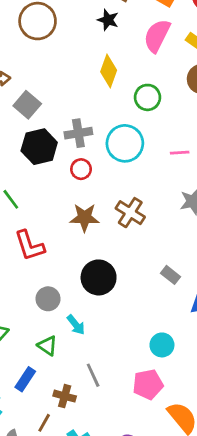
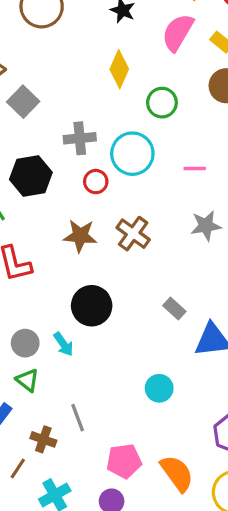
black hexagon: (39, 147) -> (31, 176), moved
red circle: (81, 169) -> (96, 182), moved
gray circle: (48, 299) -> (25, 343), moved
cyan arrow: (76, 325) -> (63, 344), moved
pink pentagon: (148, 384) -> (124, 461), moved

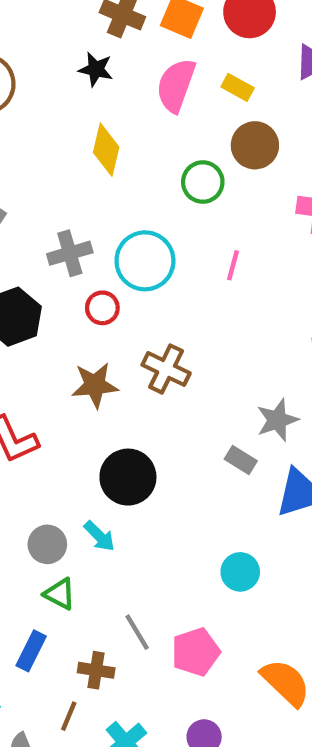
green circle: (162, 103) -> (203, 182), moved
pink line: (195, 169) -> (233, 265), turned -65
gray star: (206, 226) -> (277, 420), moved
pink pentagon: (124, 461) -> (196, 652), moved

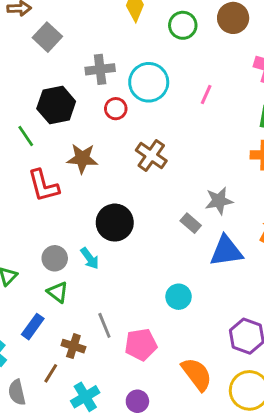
green circle: (203, 182) -> (183, 25), moved
brown star: (95, 385) -> (82, 158), moved

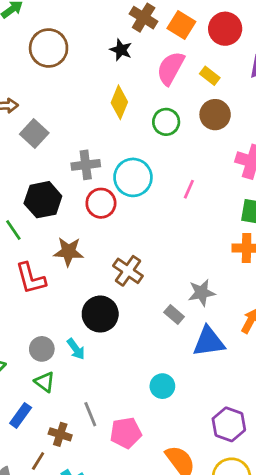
red circle: (116, 109) -> (101, 203), size x1.4
brown cross: (151, 156) -> (128, 271), moved

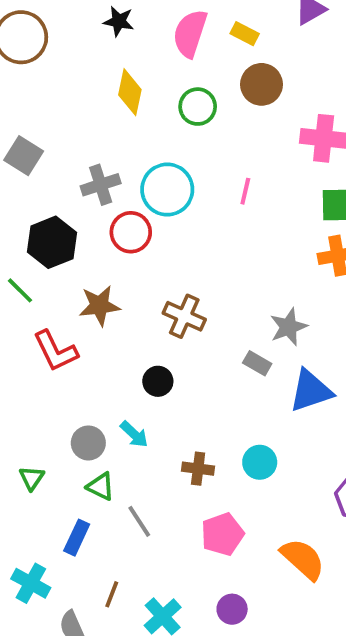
black circle: (100, 314) -> (158, 381), size x0.6
gray line: (90, 414) -> (139, 521), moved
brown cross: (60, 434) -> (198, 469), moved

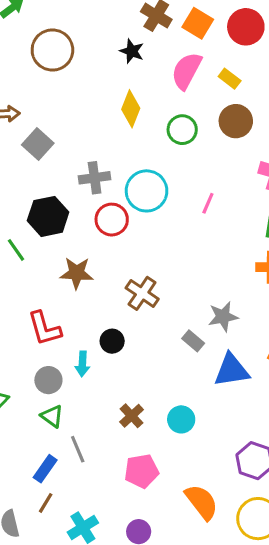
red L-shape: (55, 351) -> (44, 328), moved
cyan arrow: (134, 434) -> (82, 364), moved, turned 40
brown cross: (198, 469) -> (132, 416), turned 30
blue rectangle: (77, 538) -> (45, 469), moved

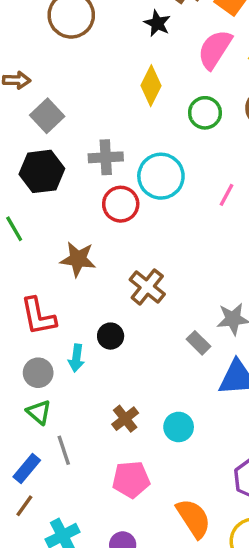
black hexagon: (48, 216) -> (42, 171), moved

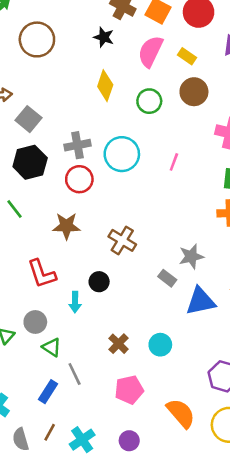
red circle: (121, 204) -> (79, 179), moved
gray circle: (38, 373) -> (35, 322), moved
brown line: (24, 506) -> (50, 432), moved

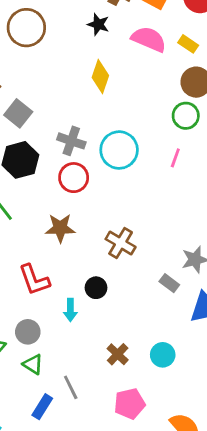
pink semicircle: (150, 51) -> (149, 39), turned 88
green circle: (149, 101) -> (186, 116), moved
gray cross: (78, 145) -> (71, 141), turned 30
green triangle: (52, 347) -> (33, 364), moved

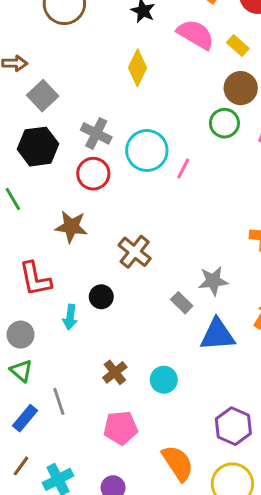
pink line: (175, 158) -> (183, 168), moved

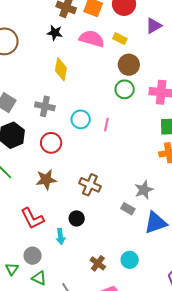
gray cross: (96, 133) -> (45, 106), moved
cyan circle: (147, 150) -> (81, 119), size x0.7

